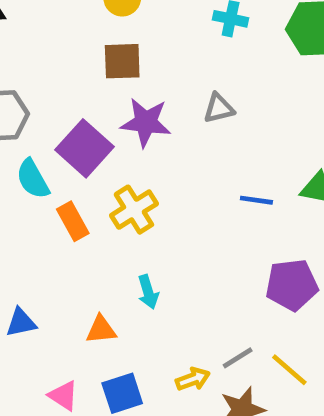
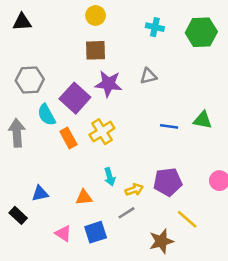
purple pentagon: (292, 285) -> (168, 182), moved
gray line: (238, 358) -> (126, 213), moved
yellow arrow: (193, 379) -> (134, 190), moved

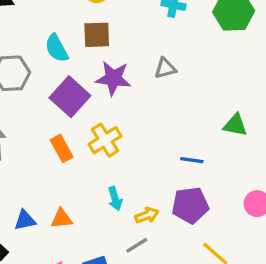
cyan semicircle: (47, 115) -> (57, 48), moved
blue line: (169, 126) -> (192, 160), moved
orange triangle: (84, 197) -> (62, 219), moved

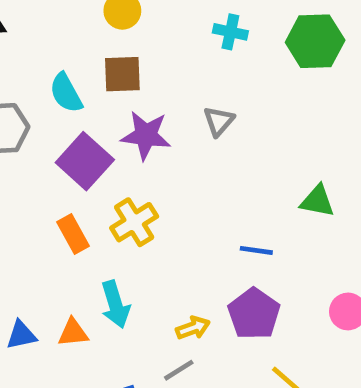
gray triangle: (165, 68) -> (219, 121), turned -35
cyan arrow: (115, 199) -> (115, 304), moved, size x1.4
purple pentagon: (190, 205) -> (254, 314), turned -30

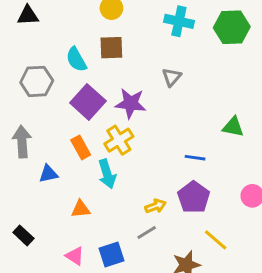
cyan cross: (230, 32) -> (179, 21), size x1.4
purple star: (146, 135) -> (131, 103), moved
cyan arrow: (115, 304) -> (107, 174), moved
blue triangle: (21, 335) -> (48, 174), moved

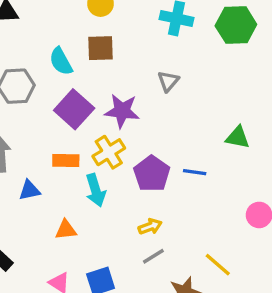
orange rectangle: (81, 147) -> (66, 160), turned -60
purple pentagon: (194, 197) -> (152, 174), moved
gray line: (147, 233) -> (153, 256), moved

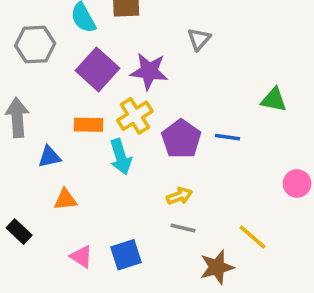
orange triangle: (66, 230) -> (65, 200), moved
gray line: (153, 256) -> (183, 228), turned 45

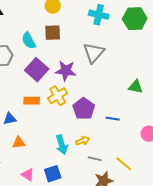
gray triangle: (199, 39) -> (94, 53), size x1.6
blue line: (228, 137) -> (113, 119), moved
cyan arrow: (121, 157) -> (62, 145), moved
gray line: (183, 228) -> (95, 159), moved

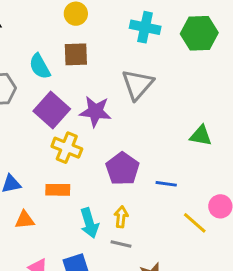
yellow cross: (58, 96) -> (67, 148), moved, turned -36
orange rectangle: (32, 101) -> (58, 190), moved
yellow arrow: (83, 141) -> (121, 217), turned -64
gray line: (95, 159) -> (121, 244), moved
yellow line: (124, 164) -> (195, 223), moved

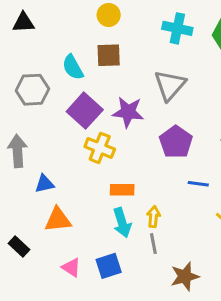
purple pentagon: (122, 169) -> (176, 142), moved
orange rectangle: (58, 190) -> (122, 190), moved
orange triangle: (25, 220) -> (58, 220), size x1.4
gray line: (121, 244) -> (153, 244), turned 66

